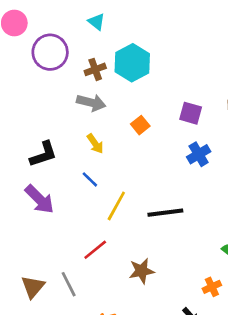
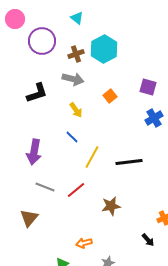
black L-shape: (43, 154) -> (37, 93), moved
purple arrow: (39, 199) -> (34, 152), turned 55
gray line: (69, 284) -> (45, 187), moved, turned -42

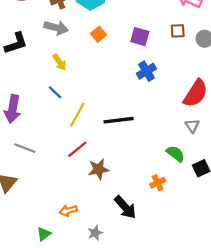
orange square: (110, 96) -> (98, 34), moved
red line: (76, 190) -> (77, 149), moved
black arrow: (148, 240) -> (125, 207), moved, size x1.6

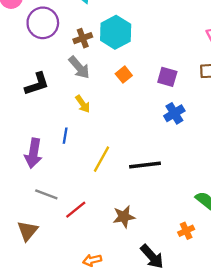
gray arrow: (56, 28) -> (79, 68), turned 35
blue line: (55, 92) -> (65, 136), moved, turned 56
red line: (77, 149) -> (76, 210), moved

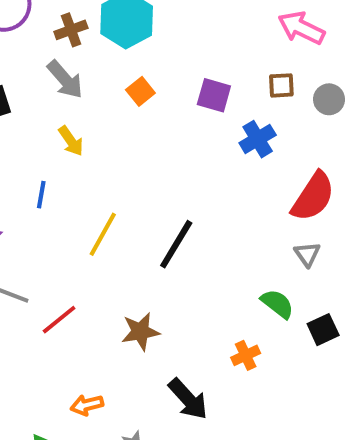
blue cross: (174, 113) -> (258, 139), moved
black line: (145, 165) -> (176, 244), turned -52

